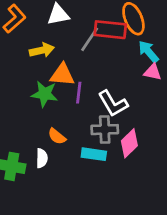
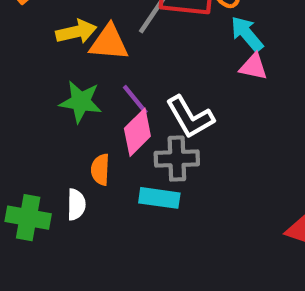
orange triangle: (62, 75) -> (109, 43), moved
purple line: (79, 93) -> (135, 100), turned -45
orange semicircle: (57, 136) -> (100, 169), turned 54
pink diamond: (129, 143) -> (137, 132), moved

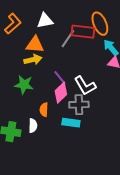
yellow arrow: (76, 32) -> (33, 60), moved
orange triangle: (109, 43) -> (35, 45), moved
green star: (81, 102) -> (24, 85), moved

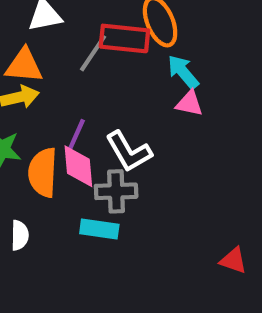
purple line: (60, 78) -> (76, 135), turned 63
pink diamond: (61, 93) -> (78, 166), turned -50
orange semicircle: (44, 110) -> (43, 172), moved, size x1.6

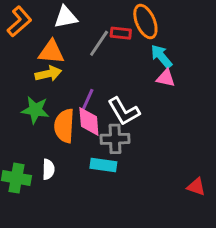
red rectangle: (124, 38) -> (121, 33), size x0.6

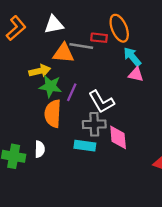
gray line: (99, 43) -> (81, 46), turned 65
orange triangle: (51, 52) -> (63, 53), moved
green star: (35, 110) -> (50, 86), moved
pink diamond: (89, 122) -> (118, 137), moved

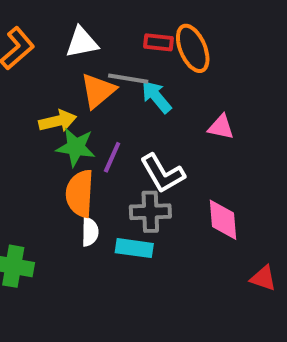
red rectangle: (99, 38) -> (158, 42), moved
orange triangle: (63, 53) -> (98, 91), turned -45
cyan arrow: (132, 57) -> (156, 97), moved
pink diamond: (118, 137) -> (223, 220), moved
white semicircle: (40, 149) -> (90, 232), moved

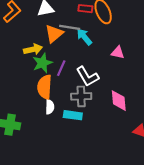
green star: (76, 147) -> (42, 63), turned -30

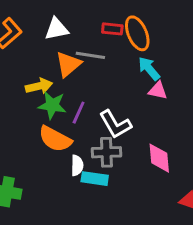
cyan arrow: (84, 37) -> (149, 69), moved
green star: (42, 63) -> (52, 105), turned 30
orange semicircle: (45, 87) -> (55, 139), turned -65
white semicircle: (50, 107) -> (77, 165), moved

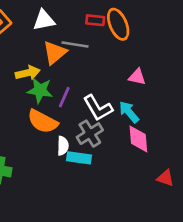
cyan arrow: (149, 69) -> (129, 112), moved
gray cross: (106, 152) -> (90, 134), turned -30

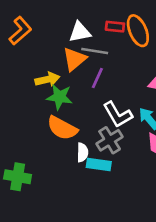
white triangle: (44, 20) -> (80, 32), moved
purple line: (64, 97) -> (97, 78), moved

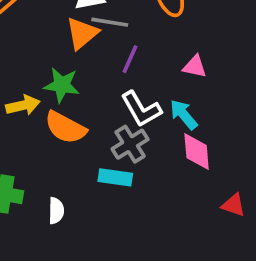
purple line: (97, 78) -> (130, 59), moved
yellow arrow: (47, 79) -> (23, 105), moved
white semicircle: (82, 152) -> (56, 211), moved

